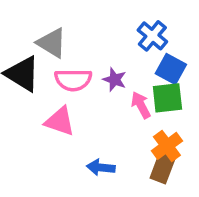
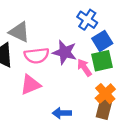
blue square: (171, 69) -> (102, 41), turned 36
purple star: (115, 80) -> (65, 52), size x1.5
pink triangle: (60, 121) -> (30, 85), turned -35

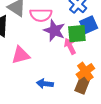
pink semicircle: (37, 56) -> (41, 15), moved
green square: (102, 61) -> (77, 34), moved

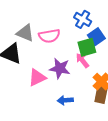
purple star: (54, 30) -> (60, 68), moved

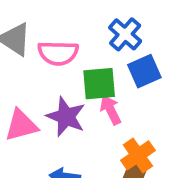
green square: (87, 47) -> (99, 84), moved

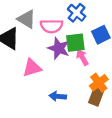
blue cross: (125, 34) -> (77, 13), moved
purple star: (66, 117) -> (59, 48), moved

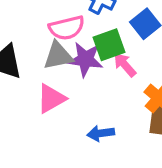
gray triangle: (27, 19) -> (58, 56), moved, turned -30

